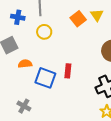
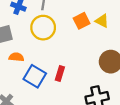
yellow triangle: (97, 15) -> (102, 21), turned -40
yellow circle: (44, 32) -> (43, 28), size x1.5

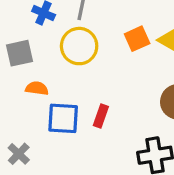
blue square: (35, 76) -> (63, 118), turned -30

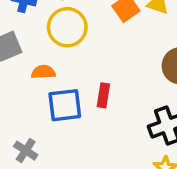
orange semicircle: (37, 88) -> (43, 72), moved

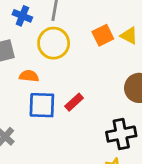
red rectangle: (103, 95) -> (74, 102), turned 30

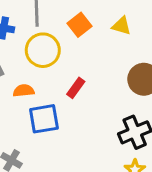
orange square: (103, 35) -> (80, 25), moved
red rectangle: (74, 102) -> (76, 88), moved

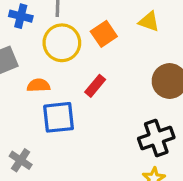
orange square: (80, 25) -> (104, 34), moved

